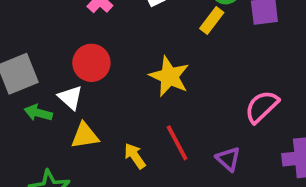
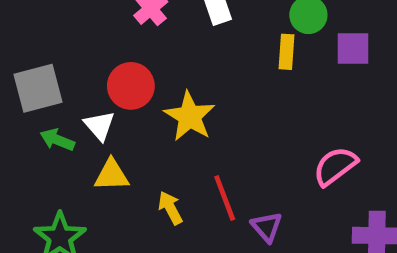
yellow rectangle: (212, 21) -> (286, 52), turned -40
yellow star: (169, 76) -> (190, 116), moved
purple triangle: (228, 159) -> (267, 227), moved

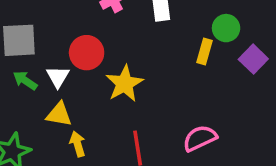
purple square: (353, 48) -> (253, 59), turned 32
pink semicircle: (335, 166) -> (200, 138), moved
yellow arrow: (170, 208) -> (78, 144), moved

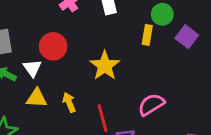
yellow star: (125, 84) -> (105, 66), moved
yellow arrow: (78, 144) -> (69, 102), moved

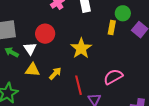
yellow arrow: (69, 102) -> (55, 73), turned 64

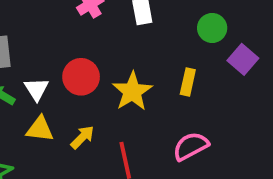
yellow rectangle: (112, 27) -> (188, 82), moved
red circle: (45, 34) -> (81, 77), moved

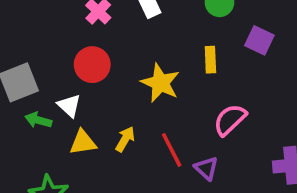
purple square: (243, 59) -> (259, 40), moved
red circle: (81, 77) -> (92, 65), moved

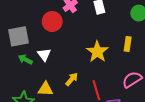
red circle: (92, 65) -> (52, 22), moved
yellow triangle: (83, 142) -> (45, 89), moved

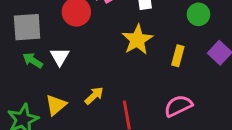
yellow star: (97, 52) -> (137, 40), moved
yellow triangle: (45, 89) -> (56, 105), turned -49

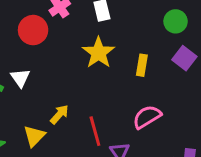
green circle: (198, 14) -> (176, 21), moved
yellow triangle: (56, 105) -> (34, 136), moved

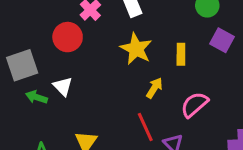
yellow arrow: (59, 114) -> (154, 88), moved

